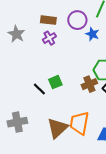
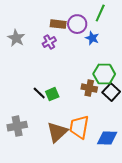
brown rectangle: (48, 20) -> (58, 24), moved
green square: (55, 82) -> (52, 94), moved
brown cross: (89, 84) -> (89, 88), turned 35

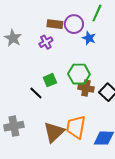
green hexagon: (104, 74) -> (79, 74), moved
green square: (52, 94) -> (50, 80), moved

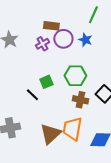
purple circle: (74, 24) -> (63, 39), moved
brown cross: (86, 88) -> (80, 100), moved

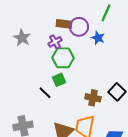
purple circle: (63, 39) -> (79, 27), moved
green hexagon: (75, 76) -> (63, 58), moved

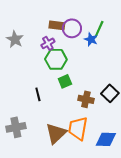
green line: (106, 13) -> (99, 29), moved
green square: (59, 80) -> (65, 81), moved
black line: (45, 93) -> (38, 94), turned 32

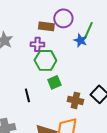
purple circle: (72, 28) -> (63, 18), moved
purple cross: (48, 43) -> (37, 44), turned 32

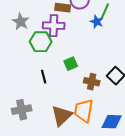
purple cross: (37, 44) -> (54, 26), size x1.5
green hexagon: (45, 60) -> (41, 42), moved

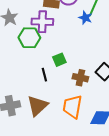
black line: (44, 77) -> (44, 75), moved
brown triangle: (62, 116) -> (37, 106), moved

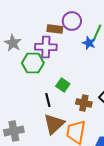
green square: (59, 60) -> (63, 85), turned -32
brown triangle: (37, 106) -> (54, 124), moved

